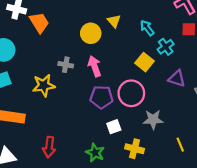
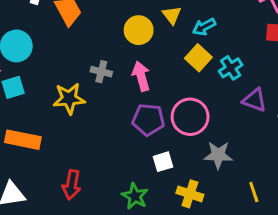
cyan arrow: (147, 28) -> (204, 27), moved, turned -84
cyan cross: (166, 47) -> (231, 68), moved
yellow square: (145, 62) -> (198, 58), moved

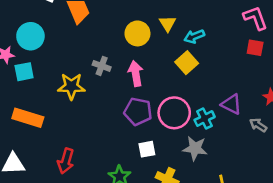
cyan cross: (231, 68) -> (205, 119), moved

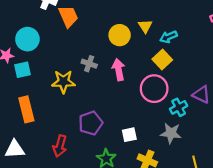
purple pentagon: (138, 112) -> (91, 123), moved, turned -30
pink circle: (174, 113) -> (154, 89), moved
orange rectangle: (28, 118) -> (26, 109), turned 60

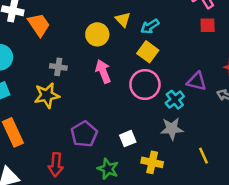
gray cross: (89, 64) -> (58, 67), moved

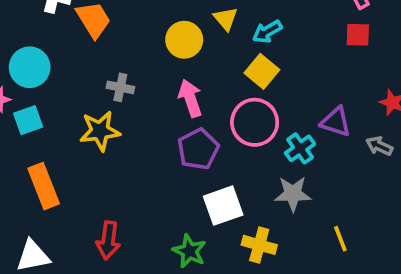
purple pentagon: (84, 134) -> (198, 149), moved
white square: (128, 139) -> (223, 206), size x1.5

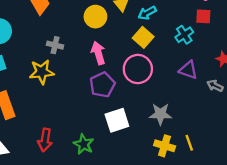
cyan cross: (300, 148) -> (184, 35), moved
yellow cross: (259, 245) -> (165, 146), moved
green star: (189, 251) -> (84, 144), moved

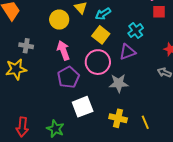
red square: (203, 16) -> (159, 12), moved
purple triangle: (188, 70) -> (127, 52), moved, turned -36
gray star: (160, 114) -> (119, 83), moved
yellow cross: (165, 146) -> (118, 118), moved

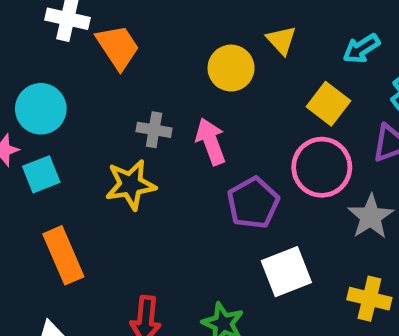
cyan arrow: (103, 14) -> (361, 49), moved
pink arrow: (63, 50) -> (211, 141), moved
gray star: (119, 83) -> (371, 217), turned -30

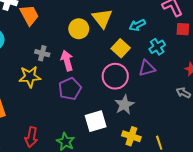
yellow triangle: (281, 40) -> (102, 18), size x1.5
purple pentagon: (253, 203) -> (70, 89), moved
gray star: (371, 217) -> (124, 105), moved

